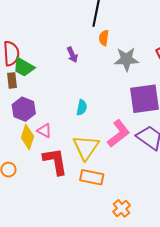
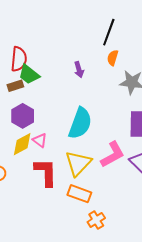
brown rectangle: (12, 80) -> (15, 86), turned 70
cyan semicircle: (82, 108) -> (80, 123), size x2.0
yellow diamond: (28, 137) -> (22, 144), turned 35
orange cross: (122, 208) -> (96, 220), moved

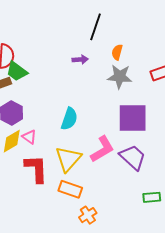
orange semicircle: (113, 58) -> (117, 52), moved
purple arrow: (79, 70) -> (80, 60), moved, turned -77
cyan semicircle: (80, 123) -> (69, 119), size x0.7

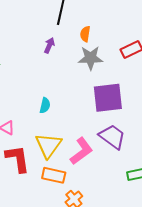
purple arrow: (80, 60) -> (49, 45), turned -56
cyan semicircle: (69, 119) -> (45, 105), size x0.7
pink L-shape: (102, 149) -> (81, 151), moved

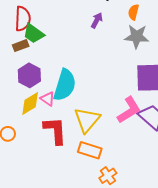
cyan semicircle: (45, 105) -> (65, 85), moved, size x2.0
pink L-shape: (81, 151) -> (129, 110), moved

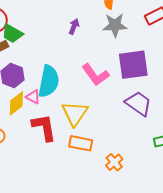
purple arrow: (97, 20) -> (74, 27), moved
pink L-shape: (129, 110) -> (95, 75), moved, turned 92
orange cross: (108, 176) -> (114, 162), moved

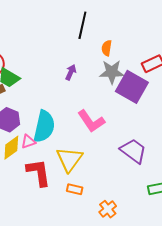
purple square: (133, 65) -> (132, 87), moved, turned 36
pink triangle: (33, 97) -> (28, 142), turned -49
orange rectangle: (81, 143) -> (75, 189), size x0.7

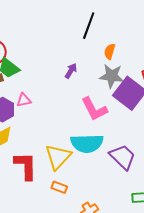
pink L-shape: (91, 121) -> (94, 109), moved
cyan semicircle: (44, 126) -> (87, 143), moved, turned 68
pink triangle: (28, 142) -> (24, 100), moved

